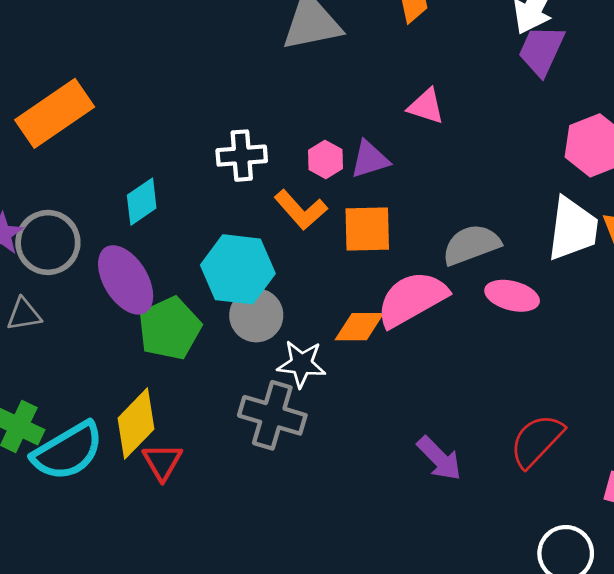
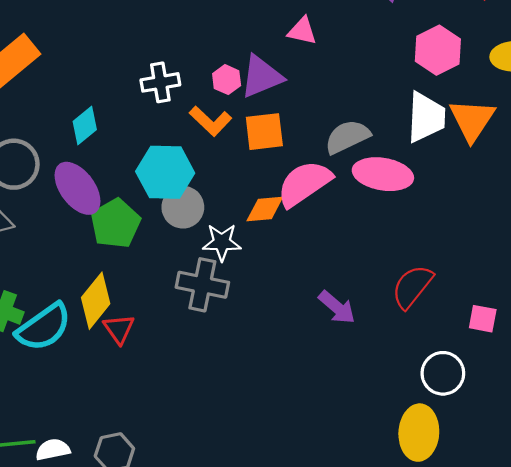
purple triangle: (370, 159) -> (261, 77), size x1.4
pink ellipse: (512, 296) -> (383, 174), size x1.4

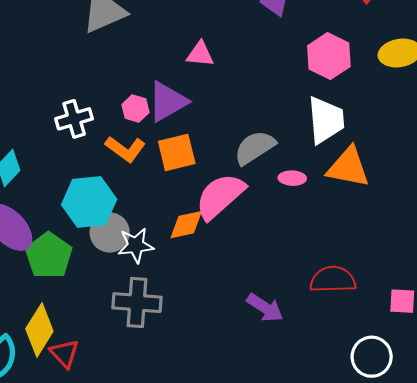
orange triangle: (472, 120) -> (348, 167), moved, turned -45
pink ellipse: (383, 174) -> (292, 178), size x0.5
white star: (222, 242) -> (136, 245), moved
red semicircle: (412, 287) -> (333, 280), turned 57

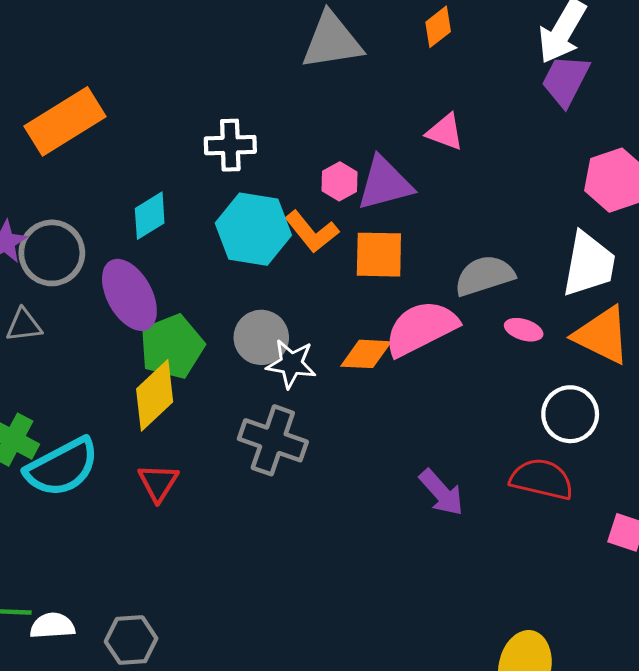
white cross: (74, 119) -> (230, 145), moved
cyan hexagon: (89, 202) -> (253, 229), moved
yellow diamond: (39, 330) -> (155, 395), moved
white circle: (372, 357) -> (570, 414), moved

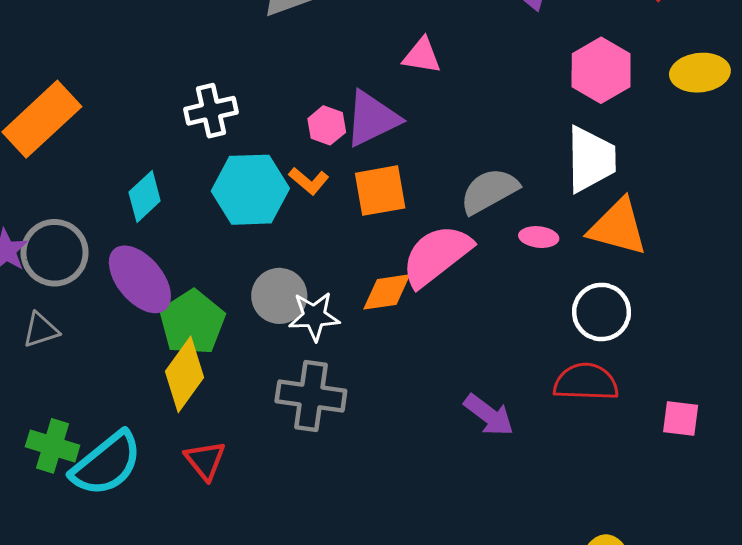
orange L-shape: (312, 232) -> (309, 181), size x0.7

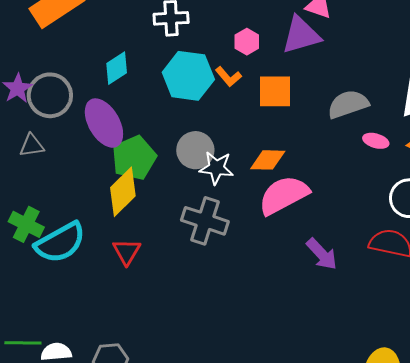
purple triangle: (372, 119) -> (301, 35), moved
pink semicircle: (436, 255) -> (284, 195), moved

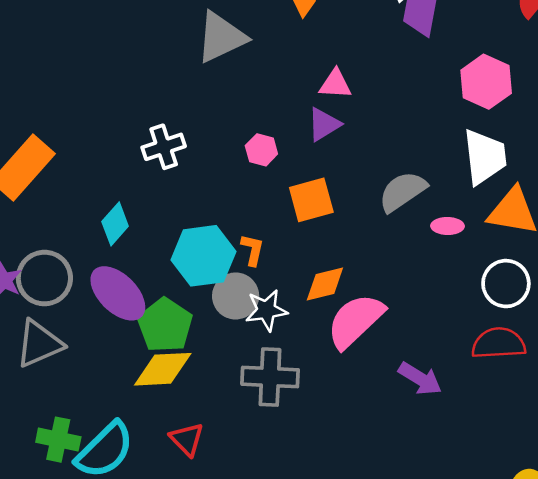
purple triangle: (301, 35) -> (324, 124), size x0.7
cyan hexagon: (188, 76) -> (203, 256), moved
orange L-shape: (228, 77) -> (253, 250), moved, turned -112
gray triangle: (32, 145) -> (39, 344), size x1.6
yellow diamond: (123, 192) -> (163, 369), turned 57

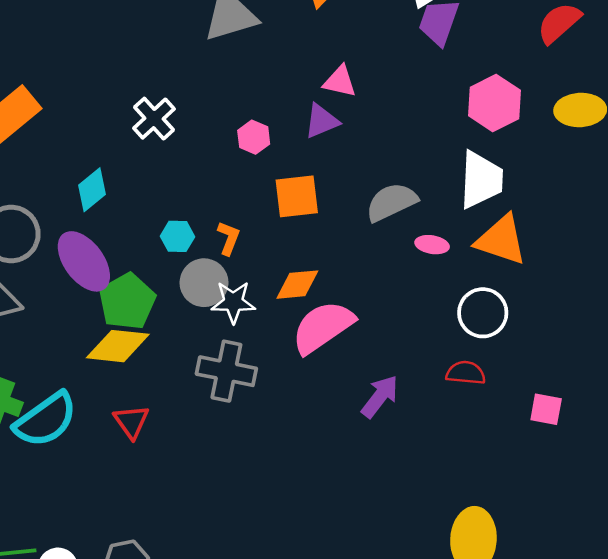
white cross: (164, 147) -> (154, 119), turned -33
cyan hexagon: (203, 256) -> (177, 236), size x0.5
red semicircle: (499, 343) -> (466, 373), size x0.7
purple arrow: (420, 379) -> (380, 397), turned -93

